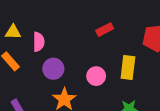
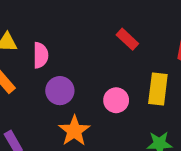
red rectangle: (105, 30) -> (127, 39), turned 70

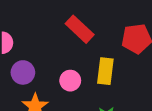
red rectangle: (127, 39) -> (80, 29), size x1.5

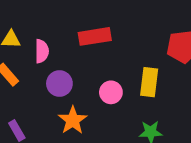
red rectangle: (80, 29) -> (95, 36), moved, turned -52

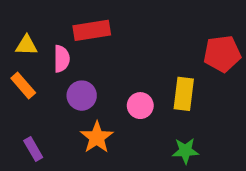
red rectangle: (95, 36) -> (92, 30), moved

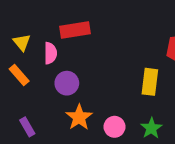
yellow triangle: (26, 45) -> (22, 42), turned 48
pink circle: (140, 106) -> (115, 127), moved
green star: (185, 151) -> (151, 128), turned -30

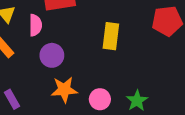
yellow rectangle: (150, 82) -> (111, 36), moved
orange star: (79, 117) -> (64, 90), turned 30

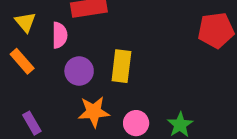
yellow rectangle: (111, 36) -> (121, 66), moved

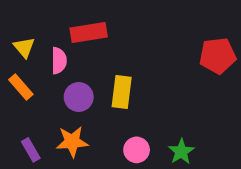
orange star: (94, 112) -> (72, 142), moved

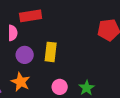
orange star: (72, 142) -> (21, 82), turned 30

